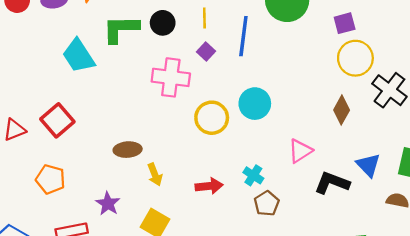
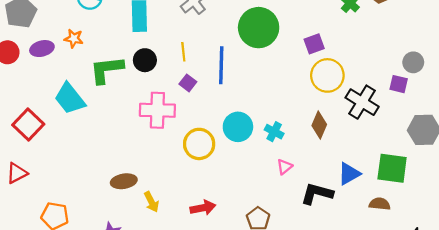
red square: (57, 120) -> (28, 125), moved
pink triangle: (300, 151) -> (284, 167), size x0.7
blue triangle: (368, 165) -> (349, 174), turned 50
cyan cross: (253, 175) -> (274, 132), moved

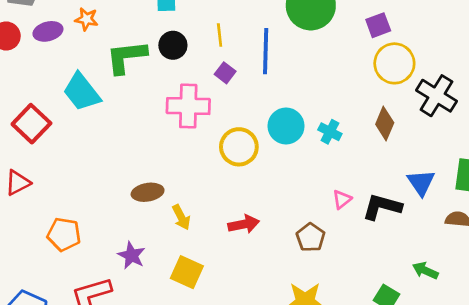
pink triangle: (284, 167) -> (342, 199), moved
blue triangle: (349, 174) -> (421, 183), turned -35

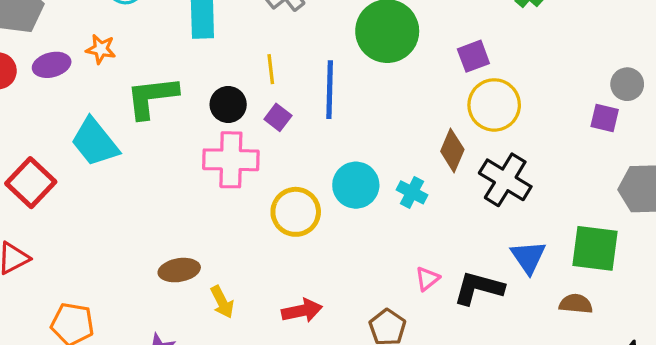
black circle: (173, 45) -> (228, 104), moved
black cross: (436, 96) -> (505, 180), moved
brown diamond: (385, 123) -> (452, 150), moved

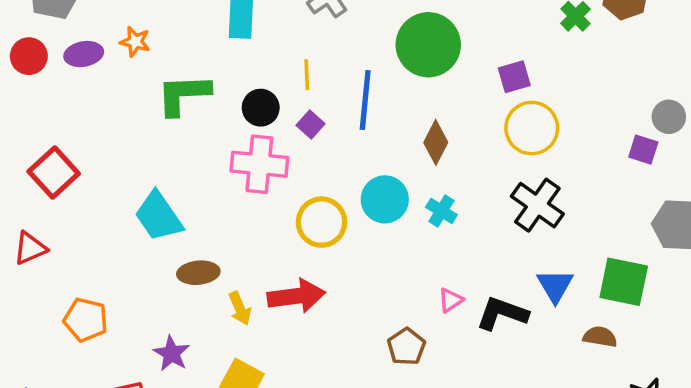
cyan trapezoid: (95, 142) -> (159, 216), moved
brown diamond: (452, 150) -> (436, 142), moved
red arrow: (302, 311) -> (296, 296), moved, size x1.4

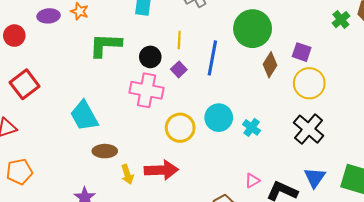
red circle: (29, 56) -> (14, 36), moved
purple square: (514, 77) -> (302, 52), turned 30
brown diamond: (436, 142) -> (270, 65), moved
orange pentagon: (86, 320) -> (19, 172), moved, turned -30

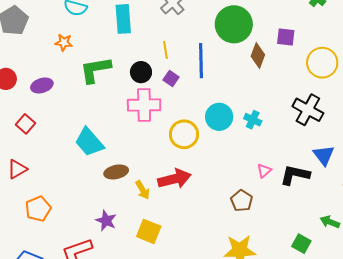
purple ellipse: (49, 16) -> (42, 85), moved
yellow circle: (309, 83) -> (322, 63), moved
red square: (25, 84) -> (25, 124), size x0.7

